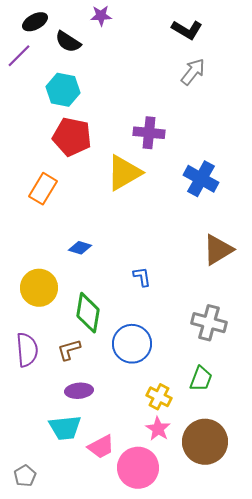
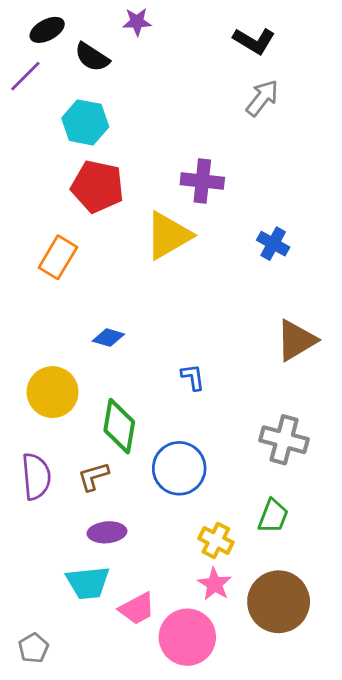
blue cross: (201, 179) -> (273, 244), size x0.7

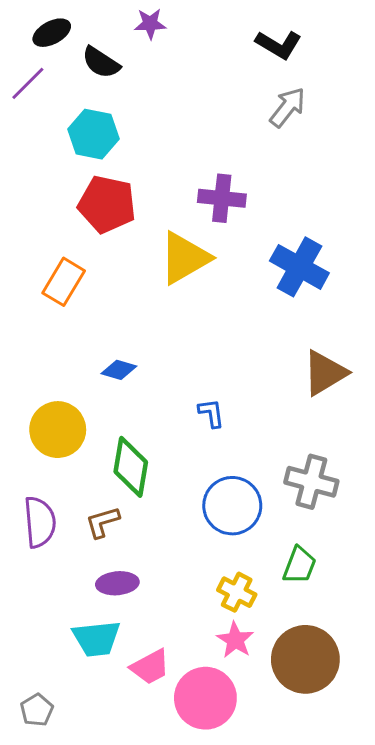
blue cross: (273, 244) -> (299, 267), size x1.6
blue circle: (179, 468) -> (232, 506), moved

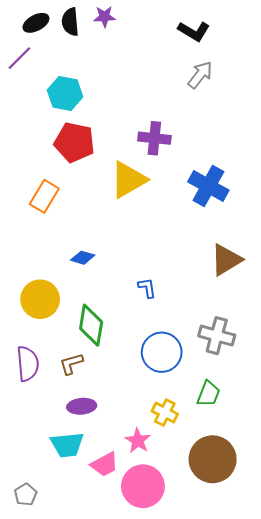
black semicircle: (101, 62) -> (70, 22), moved, turned 52
pink star: (235, 640) -> (138, 441), moved

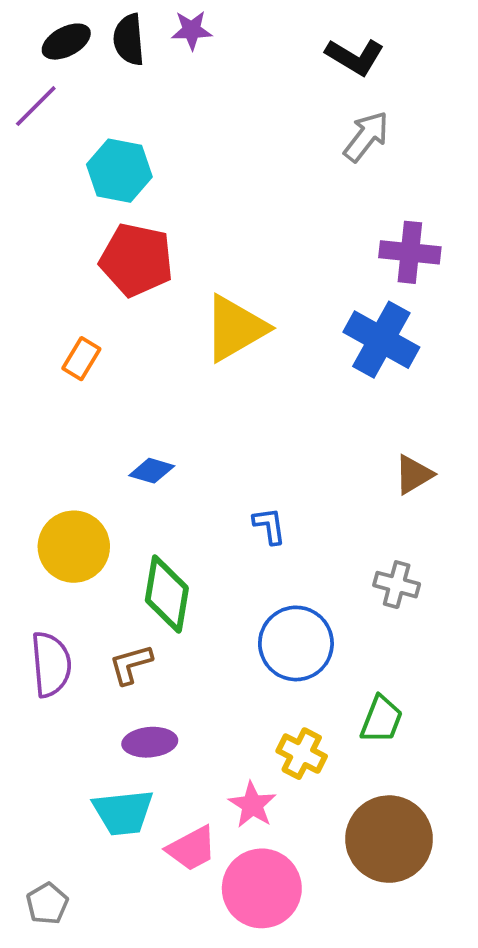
purple cross: (154, 138) -> (410, 252), moved
orange rectangle: (44, 196) -> (81, 359), size x0.7
brown triangle: (226, 260) -> (414, 474), size x0.7
gray cross: (217, 336) -> (397, 585), moved, size x0.7

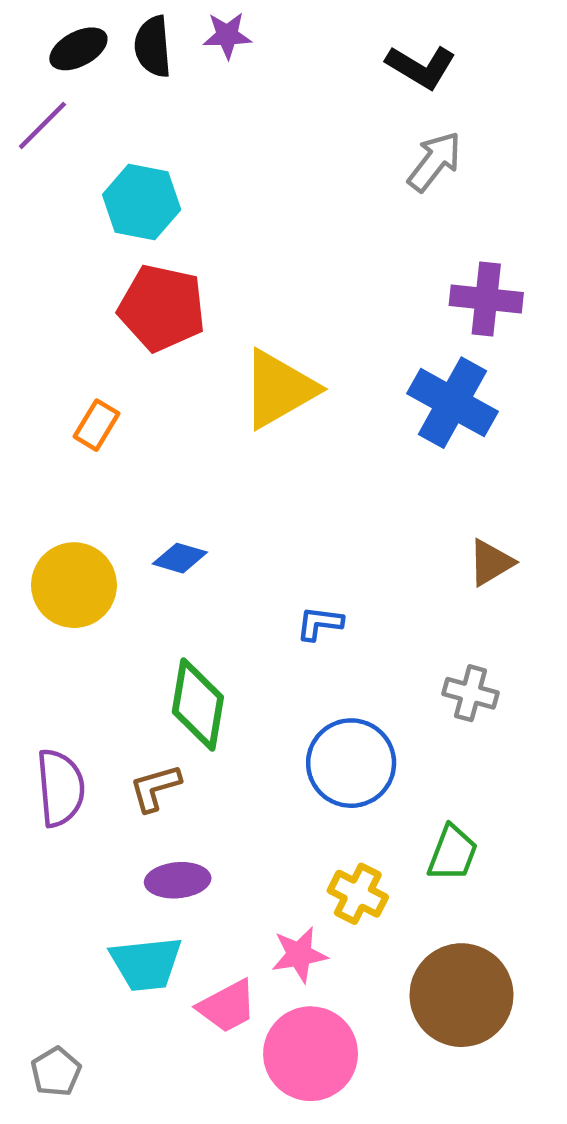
blue L-shape: (269, 526) -> (320, 623), turned -75
yellow circle: (74, 547) -> (74, 585), moved
pink star: (252, 805) -> (299, 955), turned 30

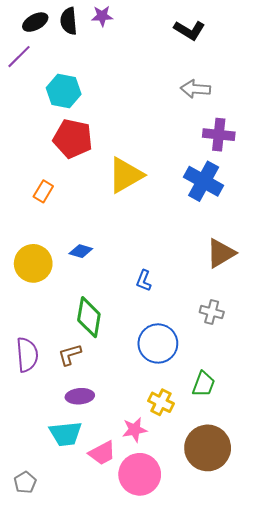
gray arrow: (434, 162) -> (195, 89), moved, turned -124
brown triangle: (491, 563) -> (221, 253), size x1.4
blue L-shape: (320, 623) -> (144, 281), turned -75

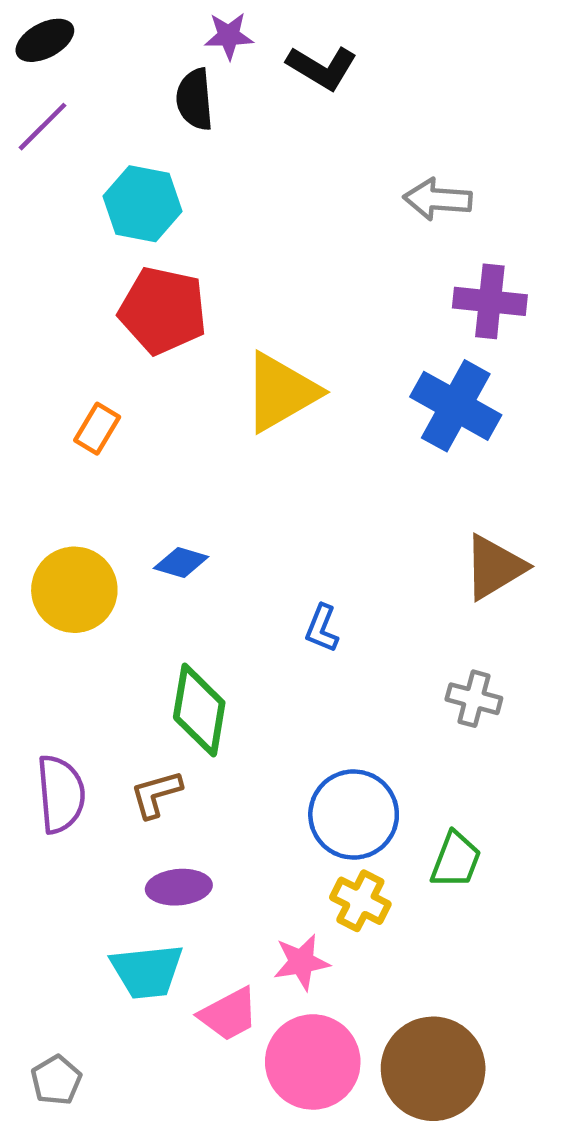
black semicircle: (69, 21) -> (195, 99), moved
black ellipse: (35, 22) -> (45, 40), moved
black L-shape: (189, 30) -> (322, 68), moved
blue circle: (158, 343) -> (354, 815), moved
brown circle: (208, 448) -> (433, 1069), moved

